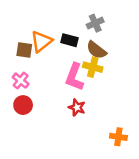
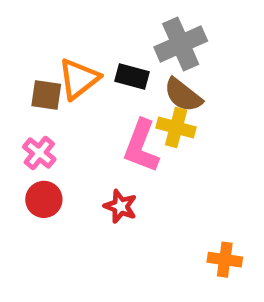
gray cross: (95, 23) -> (181, 44), size x1.5
red star: (77, 107) -> (120, 206), moved

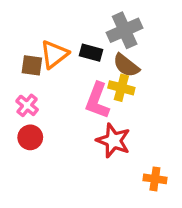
red star: (120, 206) -> (113, 141), moved, size x1.5

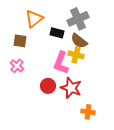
orange triangle: (54, 54) -> (34, 19), moved
red circle: (30, 137) -> (48, 86), moved
orange cross: (155, 179) -> (88, 112), moved

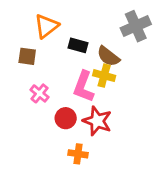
gray cross: (78, 19) -> (136, 26), moved
pink cross: (17, 66) -> (40, 93), moved
orange cross: (88, 112) -> (78, 154), moved

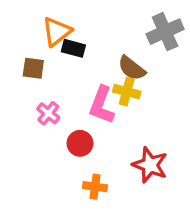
black rectangle: (78, 45) -> (73, 48), moved
red star: (97, 121) -> (150, 165), moved

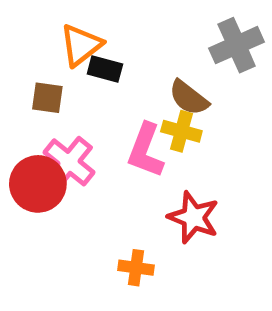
pink cross: (48, 113) -> (69, 162), size x1.5
red circle: (80, 143) -> (38, 184), moved, size x1.5
red star: (150, 165) -> (193, 217), moved

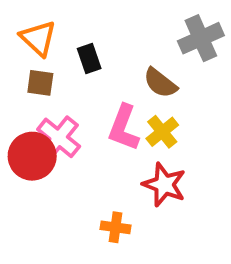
orange triangle: (81, 45) -> (38, 38), moved, turned -39
black rectangle: (105, 69) -> (89, 59), turned 56
yellow cross: (181, 131) -> (162, 132), moved, turned 36

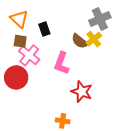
yellow cross: (162, 132) -> (94, 39), moved
pink cross: (59, 138) -> (29, 55), moved
orange cross: (116, 227) -> (63, 121), moved

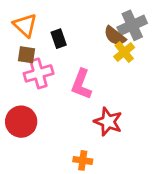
brown semicircle: (80, 41) -> (115, 36), moved
pink cross: (29, 55) -> (39, 73), turned 35
red circle: (16, 77) -> (21, 122), moved

